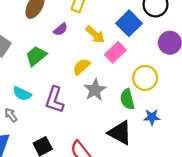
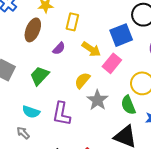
blue square: (129, 23) -> (121, 35), turned 30

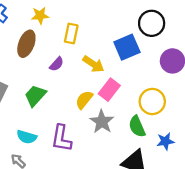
pink rectangle: (112, 63) -> (109, 90), moved

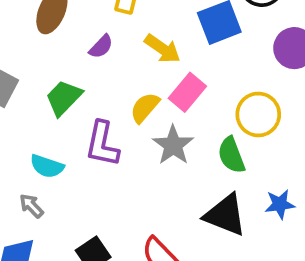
purple L-shape: (61, 138) -> (102, 144), moved
blue star: (165, 141) -> (280, 204), moved

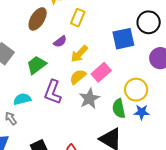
yellow arrow: (162, 49) -> (79, 54), moved, turned 90
cyan semicircle: (47, 166) -> (22, 99), turned 138
blue star: (280, 204) -> (142, 112), moved

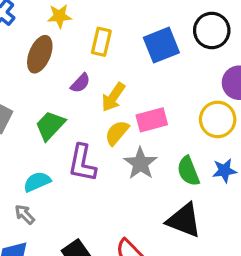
blue square: (123, 39) -> (161, 45), moved
pink rectangle: (101, 72) -> (152, 120), turned 36
yellow circle: (136, 90) -> (218, 119), moved

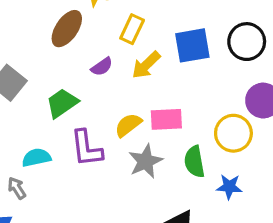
yellow arrow: (113, 97) -> (146, 65), moved
purple L-shape: (82, 163) -> (86, 148), turned -30
green semicircle: (188, 171) -> (194, 162), moved

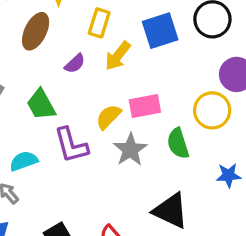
green trapezoid: (62, 103) -> (41, 105), turned -76
blue star: (229, 187) -> (229, 175), moved

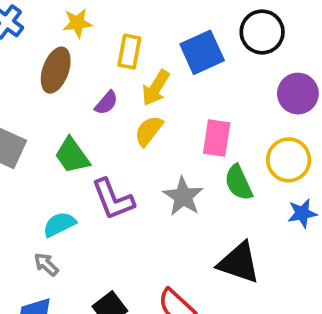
pink rectangle: (145, 106) -> (217, 138), moved, turned -64
yellow circle: (212, 110) -> (289, 160), moved
yellow semicircle: (109, 117) -> (149, 131), moved

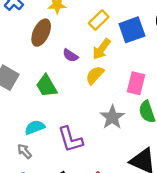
yellow rectangle: (129, 52) -> (99, 20), moved, turned 30
purple semicircle: (106, 103) -> (70, 55), turned 77
purple L-shape: (113, 199) -> (70, 139), moved

